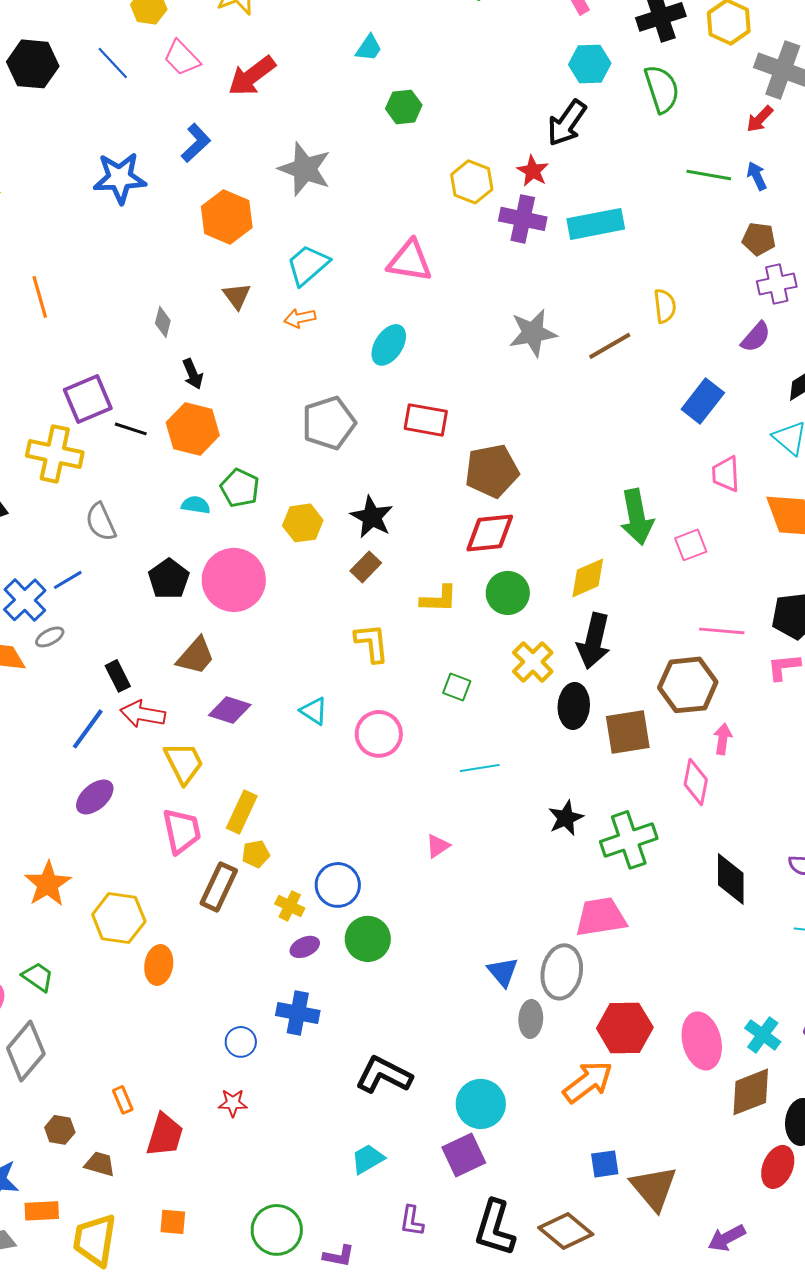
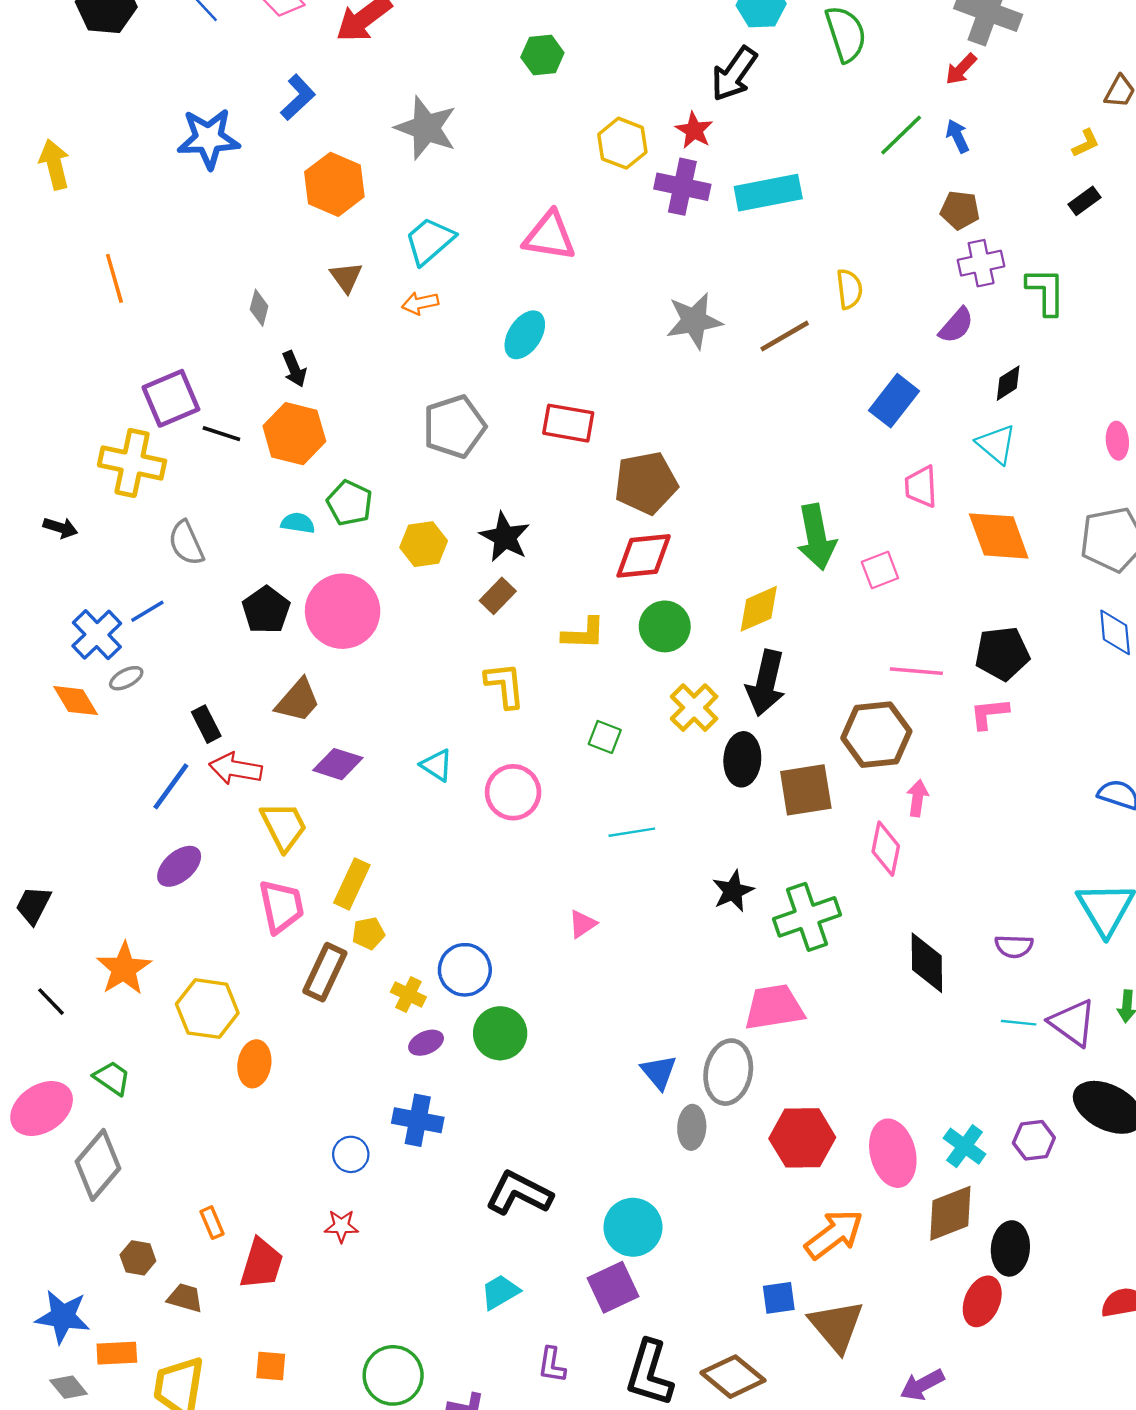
green line: (709, 175) -> (901, 135), turned -54
orange arrow: (588, 1082) -> (834, 1234), moved

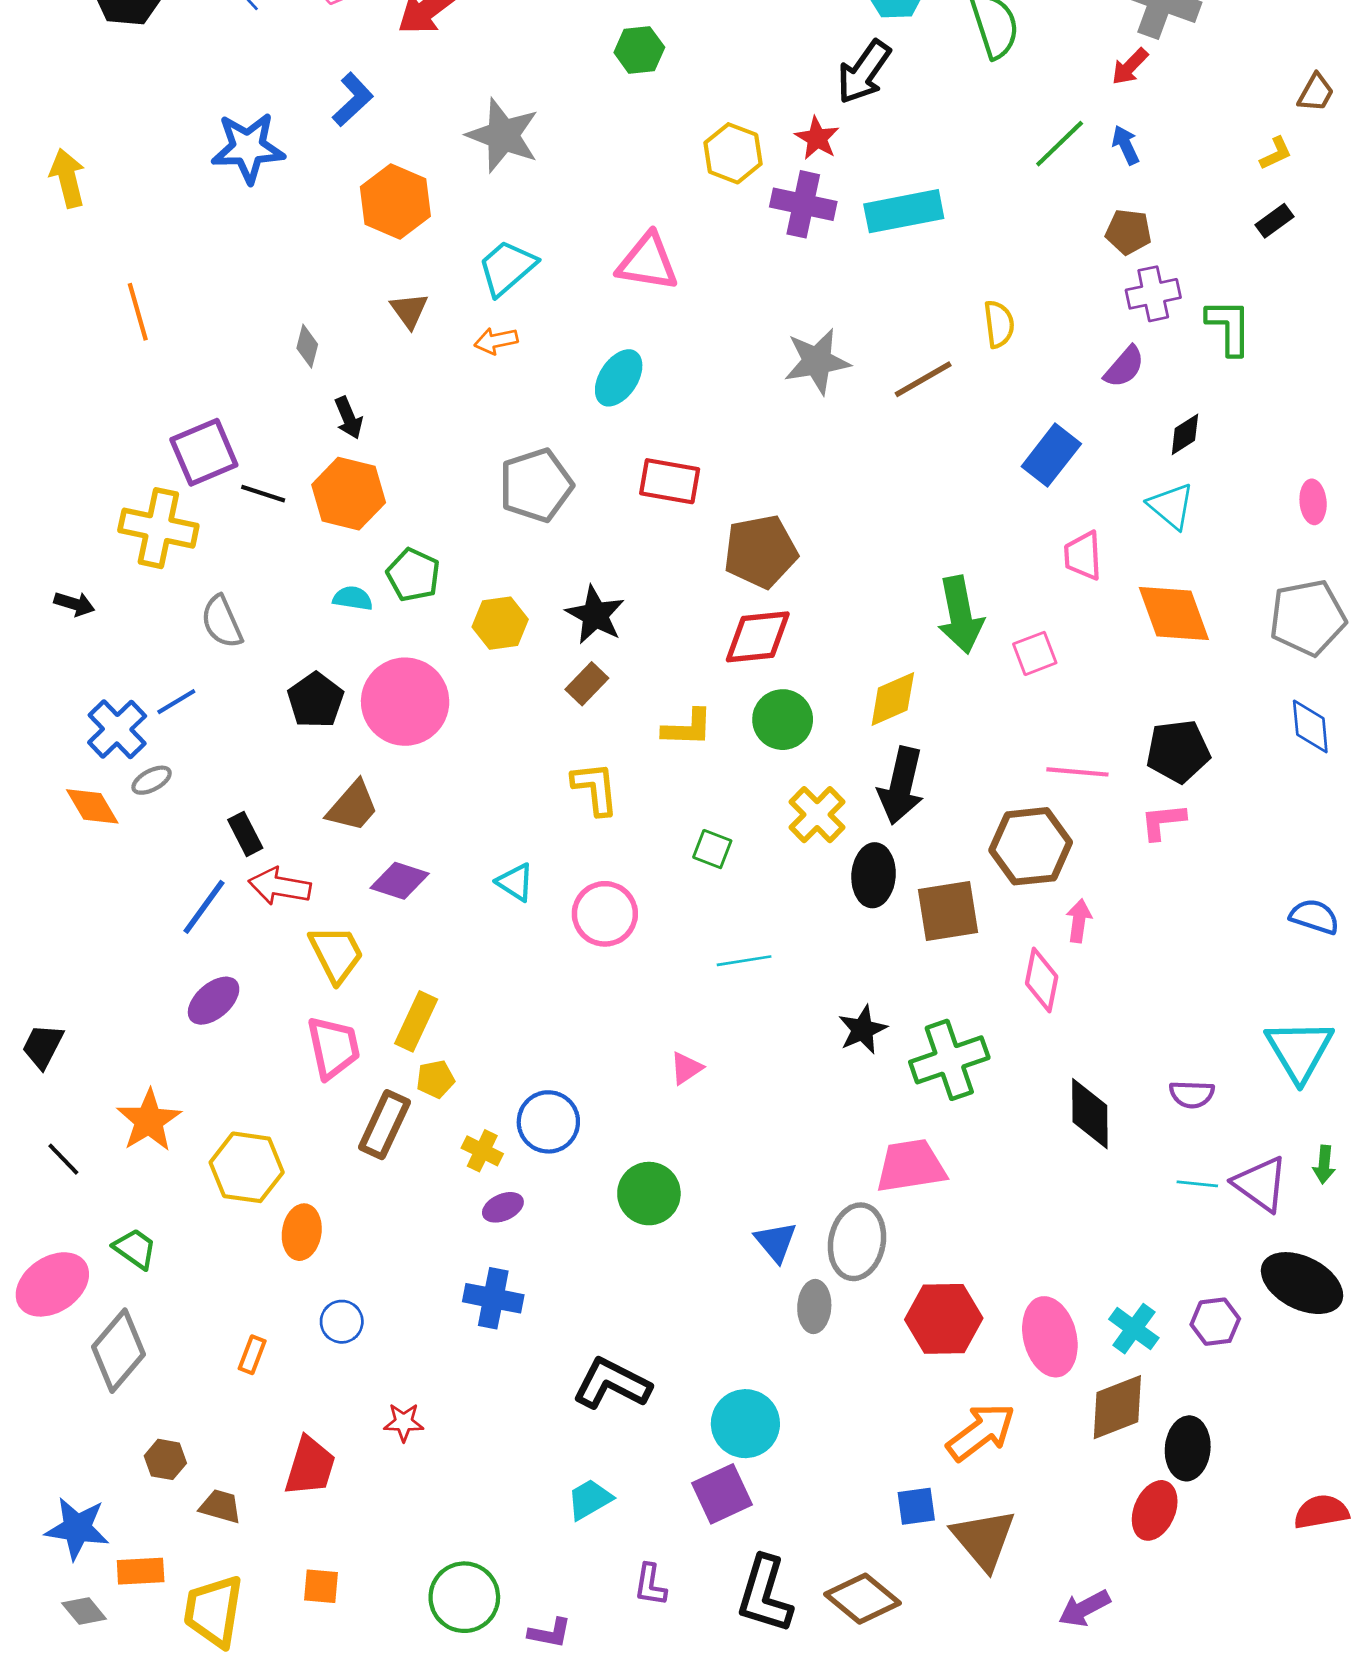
green circle: (500, 1033) -> (649, 1194), moved
blue circle: (351, 1154) -> (342, 1322), moved
orange rectangle: (212, 1223) -> (252, 1355), moved, turned 44

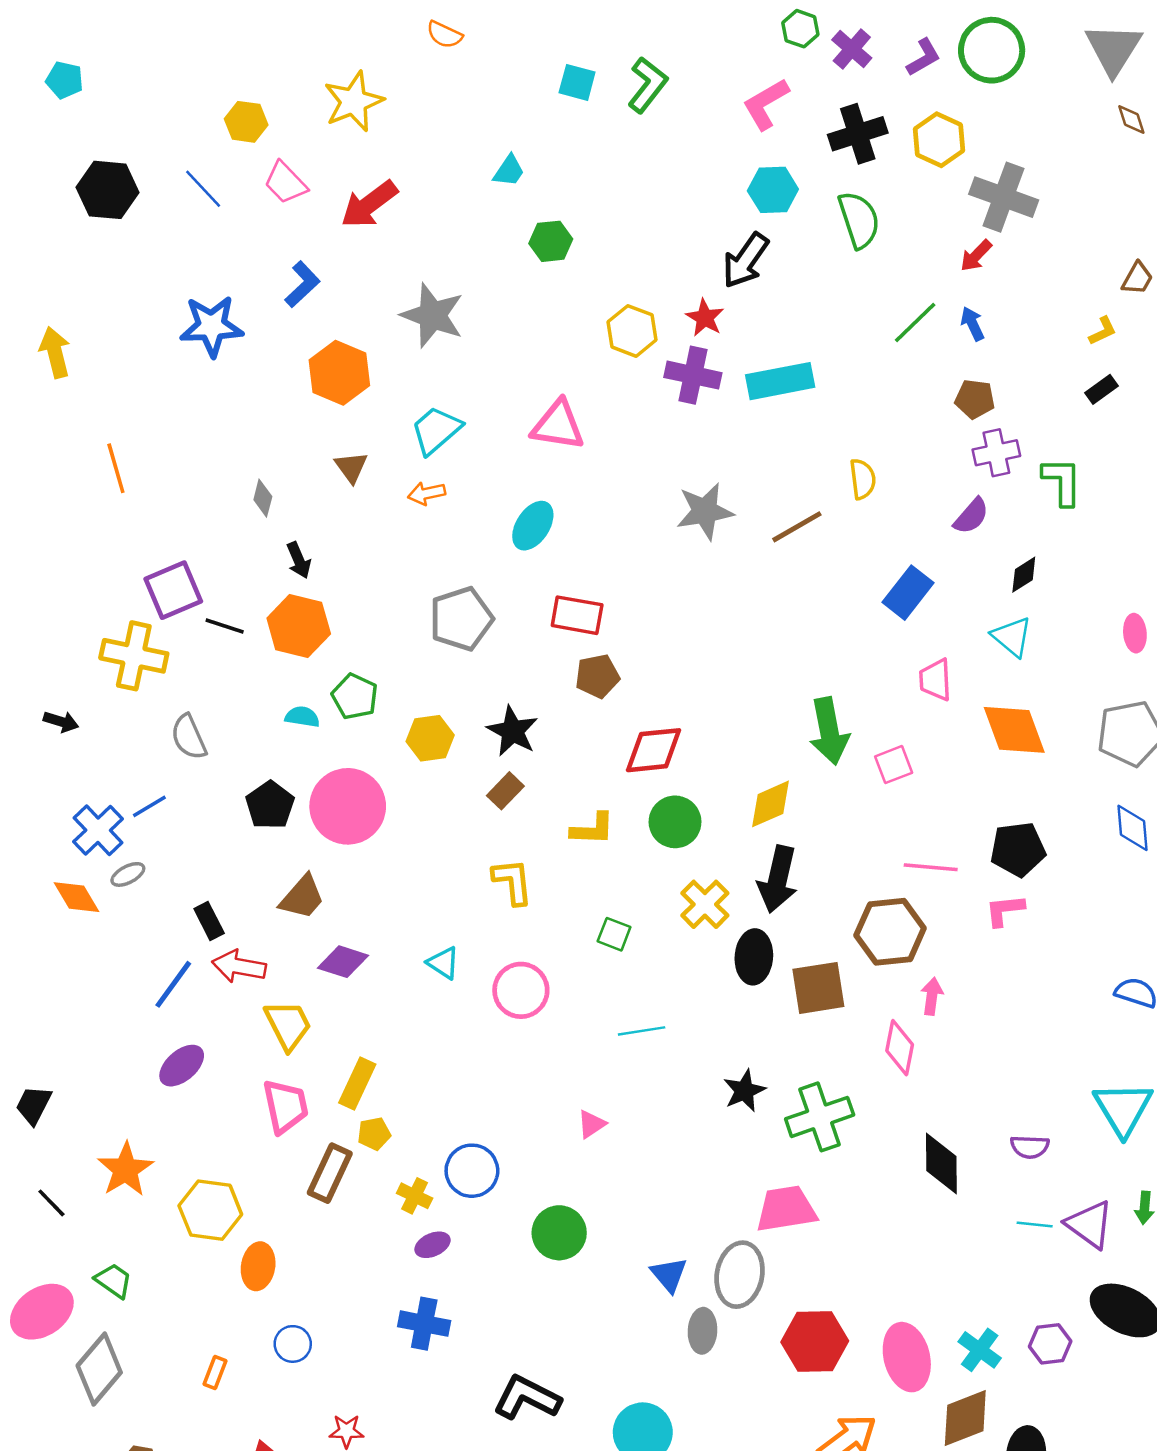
brown pentagon: (761, 551) -> (597, 676), moved, size x0.7

